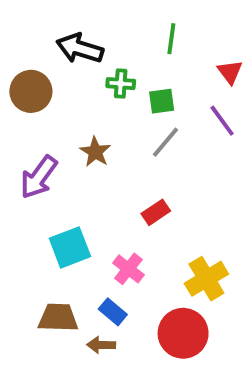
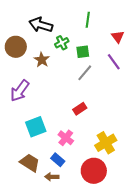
green cross: (121, 84) -> (62, 43), turned -32
brown star: (95, 152) -> (42, 60), moved
brown trapezoid: (58, 318) -> (30, 163), turned 30

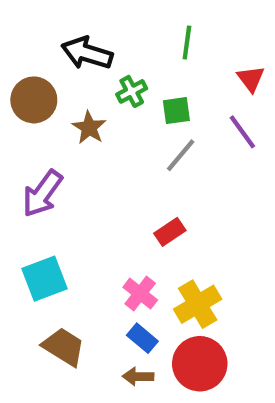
cyan square: (36, 127) -> (44, 279), moved
yellow cross: (106, 143) -> (198, 304), moved
blue rectangle: (58, 160) -> (142, 338), moved
brown arrow: (52, 177) -> (138, 376), moved

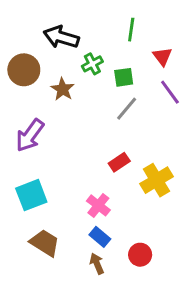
red triangle: (251, 79) -> (162, 56), moved
yellow cross: (198, 304) -> (157, 180), moved
red circle: (200, 364) -> (140, 255), size x0.6
brown arrow: (138, 376) -> (97, 264), turned 66

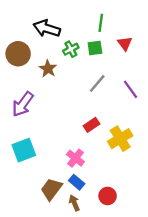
green square: (124, 77) -> (95, 48), moved
purple line: (170, 92) -> (131, 89), moved
brown trapezoid: (45, 243) -> (51, 189), moved, turned -85

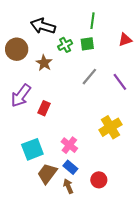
red triangle: (125, 43) -> (125, 40), moved, turned 48
red rectangle: (92, 125) -> (44, 108), moved, turned -32
cyan square: (24, 150) -> (32, 149), moved

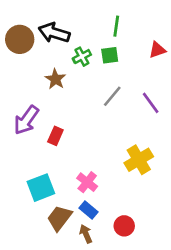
brown circle: (17, 49) -> (20, 39), moved

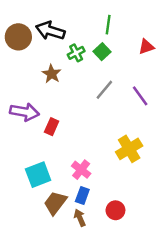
green square: (110, 55) -> (102, 52), turned -35
purple arrow: (26, 120) -> (24, 112), turned -116
blue rectangle: (88, 210) -> (82, 196), turned 70

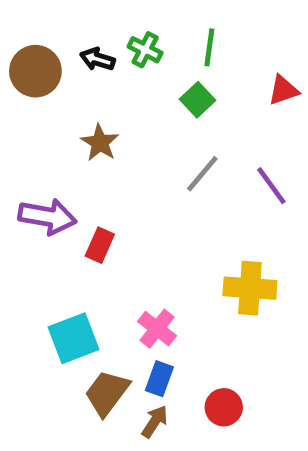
black arrow: (50, 31) -> (97, 59), size x0.6
green cross: (76, 53) -> (145, 50), moved, turned -35
yellow cross: (129, 149) -> (250, 288), turned 35
brown arrow: (80, 218) -> (155, 422), turned 56

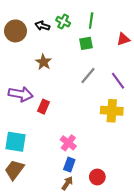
green square: (198, 100) -> (86, 43), turned 32
yellow cross: (250, 288) -> (112, 111), moved
cyan square: (74, 338) -> (15, 142), moved, turned 30
brown trapezoid: (107, 393) -> (14, 170), moved

